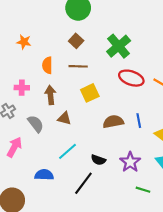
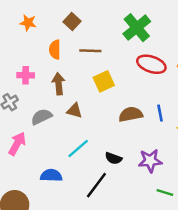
brown square: (76, 41) -> (72, 21), moved
gray semicircle: (36, 124) -> (41, 117), turned -78
purple star: (130, 162) -> (150, 161), turned 30

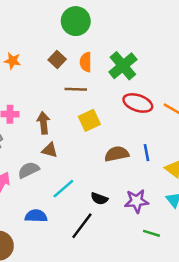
orange semicircle: (55, 50) -> (86, 62), moved
brown triangle: (74, 111) -> (50, 150), moved
gray semicircle: (41, 117) -> (29, 170), moved

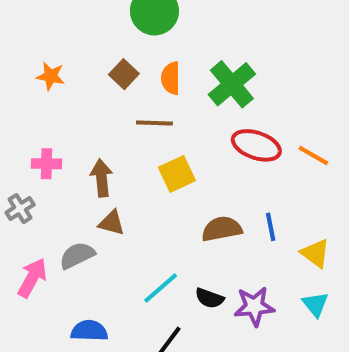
cyan line: (63, 189) -> (161, 288), moved
black semicircle: (99, 199) -> (209, 298), moved

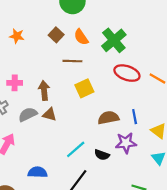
orange semicircle: (171, 78) -> (81, 37), turned -35
gray semicircle: (77, 255) -> (28, 114), moved
purple star: (254, 306) -> (126, 143), moved

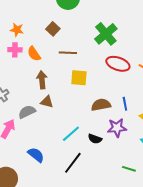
orange semicircle: (81, 37) -> (34, 54), moved
pink cross: (15, 83) -> (15, 50), moved
yellow square: (84, 88) -> (79, 78), turned 30
gray semicircle: (28, 114) -> (27, 112), moved
blue semicircle: (38, 172) -> (36, 155), turned 36

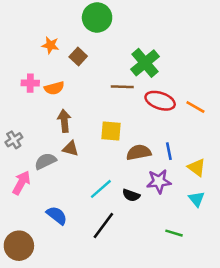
orange star: (17, 30) -> (50, 45), moved
brown line: (68, 53) -> (122, 87), moved
orange semicircle: (34, 54) -> (54, 88), turned -70
yellow square: (79, 78) -> (111, 131), moved

